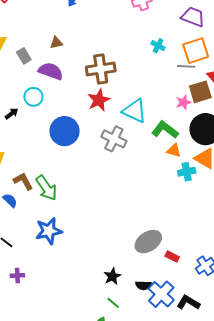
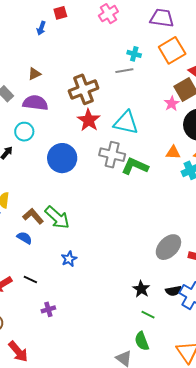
gray line: (186, 66) -> (124, 71), moved
green L-shape: (165, 130) -> (135, 166), moved
blue star: (49, 231) -> (69, 259), size x0.6

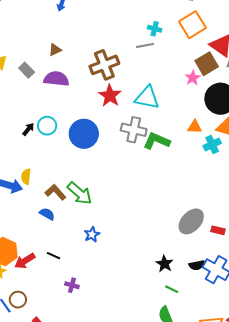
cyan circle: (24, 132) -> (47, 126), moved
purple cross: (48, 309) -> (72, 285), turned 32

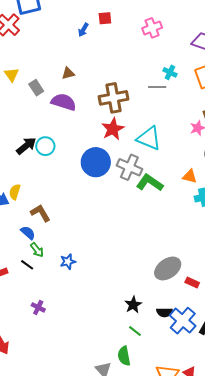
black arrow: (28, 129) -> (26, 146), size x1.5
blue circle: (84, 134) -> (96, 162), moved
green arrow: (80, 193) -> (37, 250), moved, size x0.6
black line: (53, 256) -> (27, 265), moved

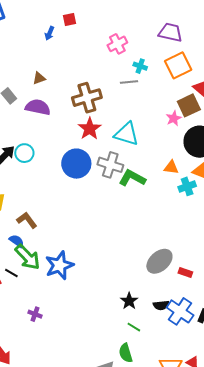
pink cross: (152, 28) -> (117, 44), moved
green arrow: (37, 250) -> (27, 257), size x1.8
blue star: (68, 262) -> (59, 265), size x1.8
black line: (27, 265) -> (11, 273), moved

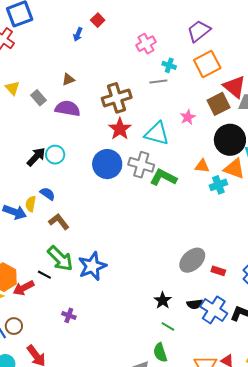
red square: (70, 19) -> (98, 20), turned -32
purple trapezoid: (170, 32) -> (199, 31), turned -50
pink star: (174, 118) -> (188, 117), moved
blue semicircle: (17, 241) -> (48, 194), moved

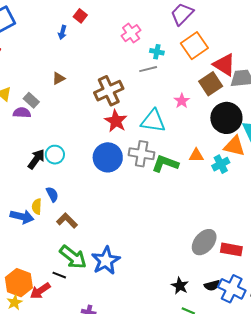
purple semicircle: (68, 108) -> (22, 113), moved, size x0.7
orange triangle: (202, 166) -> (196, 155), moved
blue semicircle: (48, 194) -> (52, 194), turned 35
red rectangle: (218, 271) -> (231, 249), size x1.5

